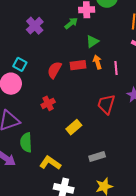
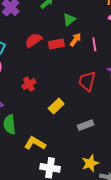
orange arrow: (97, 62) -> (75, 40), turned 56
red semicircle: (54, 70) -> (33, 40), moved, turned 30
gray rectangle: (97, 157) -> (86, 125), moved

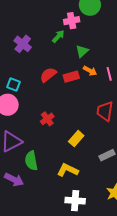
orange arrow: (75, 40) -> (90, 71), turned 88
yellow L-shape: (35, 143) -> (68, 170), moved

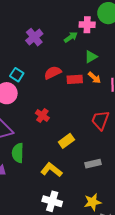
red cross: (47, 119) -> (42, 116), turned -32

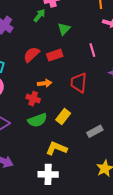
orange arrow: (94, 78) -> (45, 83), moved, turned -32
red trapezoid: (100, 120) -> (79, 83), moved
green semicircle: (18, 153) -> (37, 120), moved, turned -96
white cross: (52, 201) -> (48, 174), moved

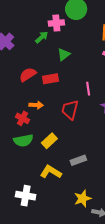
pink line: (92, 50) -> (88, 89), moved
yellow L-shape: (56, 148) -> (51, 172), moved

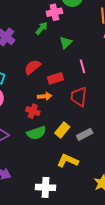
red rectangle: (51, 79) -> (55, 78), moved
pink line: (88, 89) -> (83, 66), moved
gray rectangle: (78, 160) -> (85, 134), moved

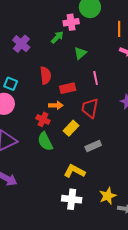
red semicircle: (32, 67) -> (46, 75), turned 120
yellow rectangle: (62, 130) -> (71, 128), moved
green semicircle: (36, 133) -> (45, 141), turned 78
white cross: (46, 187) -> (72, 199), moved

